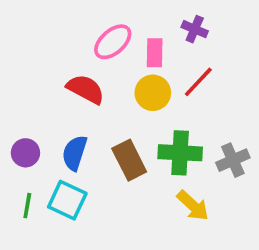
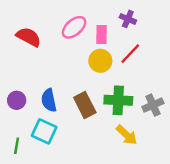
red semicircle: (86, 89) -> (29, 37), moved
blue semicircle: (75, 153) -> (49, 100), turned -30
green line: (27, 206) -> (17, 146), moved

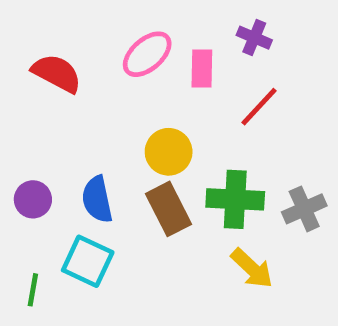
yellow circle: (100, 61) -> (169, 152), moved

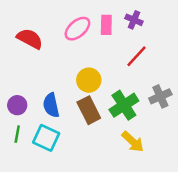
pink rectangle: (202, 69) -> (106, 25), moved
green cross: (235, 199) -> (124, 105), turned -36
gray cross: (304, 209) -> (160, 96), moved
green line: (33, 290) -> (17, 134), moved

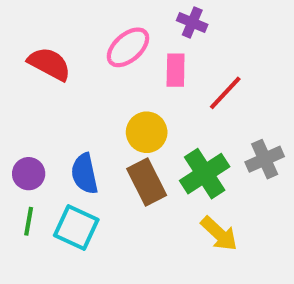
purple cross: (134, 20) -> (192, 22), moved
pink rectangle: (106, 25) -> (176, 70), moved

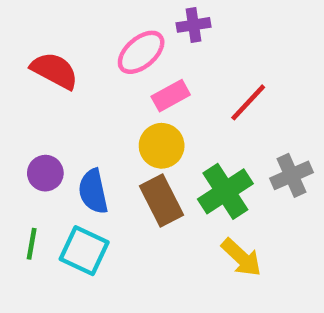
purple cross: (192, 22) -> (193, 25), moved, turned -32
pink rectangle: (176, 70) -> (171, 96), moved, turned 60
purple circle: (29, 174) -> (45, 173), moved

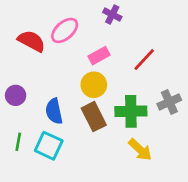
purple cross: (193, 25) -> (112, 15), turned 36
pink ellipse: (141, 52) -> (65, 30), moved
purple circle: (45, 173) -> (16, 95), moved
green cross: (225, 191) -> (131, 111), turned 32

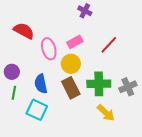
pink ellipse: (65, 30) -> (49, 49), moved, turned -65
gray cross: (169, 102) -> (128, 87), moved
green line: (18, 142) -> (14, 93), moved

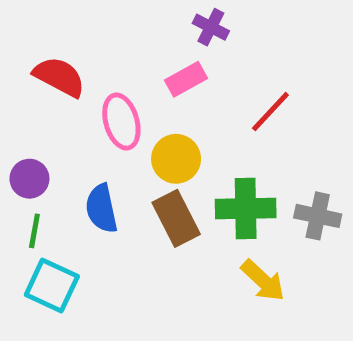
pink rectangle: (75, 42) -> (186, 79), moved
gray cross: (128, 87) -> (318, 216), turned 36
cyan square: (37, 110) -> (52, 286), moved

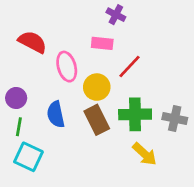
pink rectangle: (186, 79) -> (102, 43), turned 35
red line: (270, 112) -> (130, 67), moved

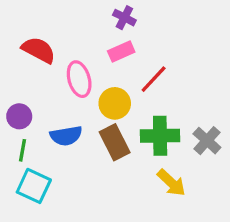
purple cross: (116, 15) -> (124, 18), moved
pink rectangle: (102, 43) -> (121, 52), turned -30
blue semicircle: (56, 114) -> (66, 136), turned -88
gray cross: (175, 118) -> (207, 141), turned 30

